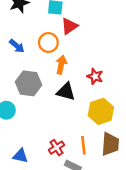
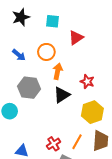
red triangle: (69, 26) -> (76, 38), moved
black triangle: (66, 92) -> (62, 95), turned -48
orange line: (83, 145) -> (77, 142), turned 35

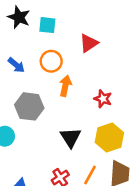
black star: (21, 17) -> (19, 17), turned -30
cyan square: (53, 21) -> (47, 25), moved
black triangle: (62, 95) -> (71, 137), moved, turned -30

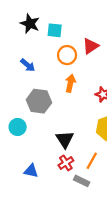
orange circle: (51, 61) -> (67, 55), moved
black triangle: (71, 137) -> (65, 139), moved

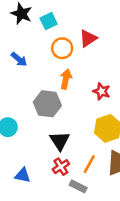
cyan square: (55, 30) -> (49, 21), turned -32
gray hexagon: (39, 101) -> (47, 104), moved

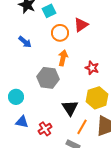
black triangle: (60, 141) -> (70, 108), moved
red cross: (61, 167) -> (45, 129), moved
blue triangle: (23, 175) -> (22, 122), moved

